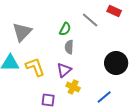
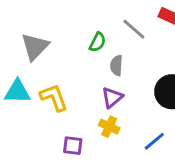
gray semicircle: (69, 47) -> (116, 65), moved
purple triangle: (64, 70) -> (112, 98), moved

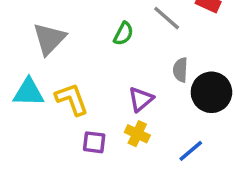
gray semicircle: (116, 65) -> (180, 70), moved
purple square: (73, 146) -> (94, 142), moved

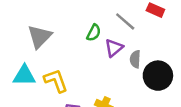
purple triangle: (141, 99) -> (114, 48), moved

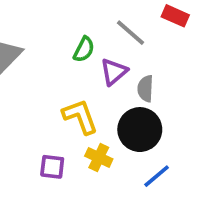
black circle: (158, 76) -> (140, 130), moved
yellow L-shape: (56, 81) -> (80, 116), moved

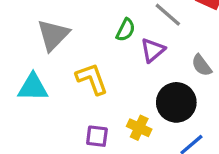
gray semicircle: (145, 89) -> (202, 65), moved, turned -40
yellow L-shape: (80, 116) -> (92, 79), moved

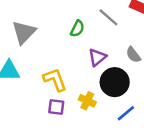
purple triangle: (153, 50) -> (97, 57), moved
yellow L-shape: (92, 79) -> (55, 80), moved

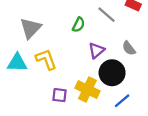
yellow L-shape: (55, 80) -> (46, 59), moved
yellow cross: (87, 101) -> (87, 89), size x1.5

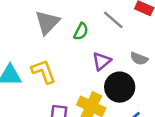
gray triangle: (30, 28) -> (47, 22), moved
gray semicircle: (129, 48) -> (139, 59), turned -32

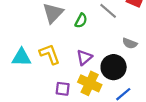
purple triangle: (102, 61) -> (84, 57), moved

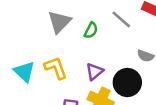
cyan triangle: (22, 57) -> (24, 72), turned 42

